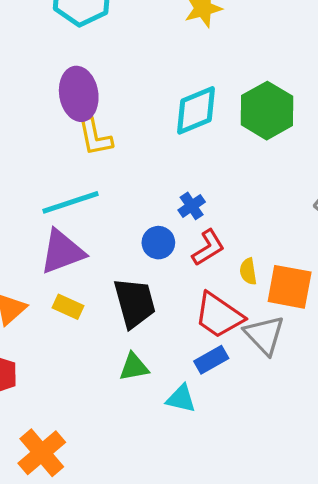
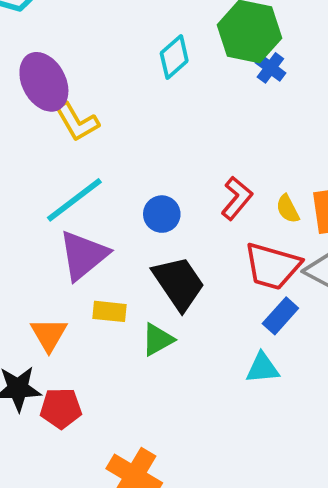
cyan diamond: (196, 110) -> (174, 57), size x0.7
blue cross: (192, 206) -> (270, 68), moved
blue circle: (158, 243) -> (162, 214), moved
green triangle: (134, 367) -> (158, 340), moved

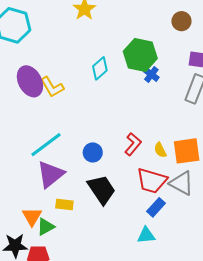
yellow L-shape: (77, 122) -> (52, 87), moved
green triangle: (158, 340) -> (46, 227), moved

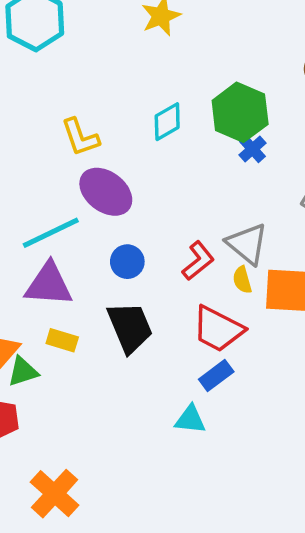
purple ellipse: (30, 81) -> (106, 192), moved, turned -36
purple triangle: (51, 174) -> (49, 284), turned 32
gray triangle: (182, 183) -> (247, 244), moved

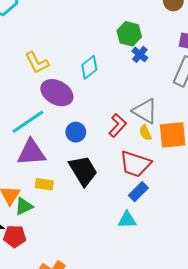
green hexagon: (240, 112) -> (129, 34), size x0.7
cyan diamond: (167, 122) -> (89, 67), moved

